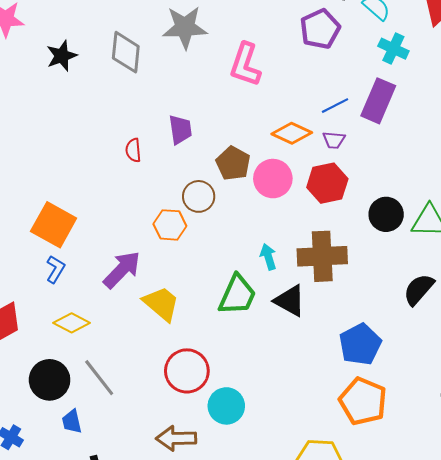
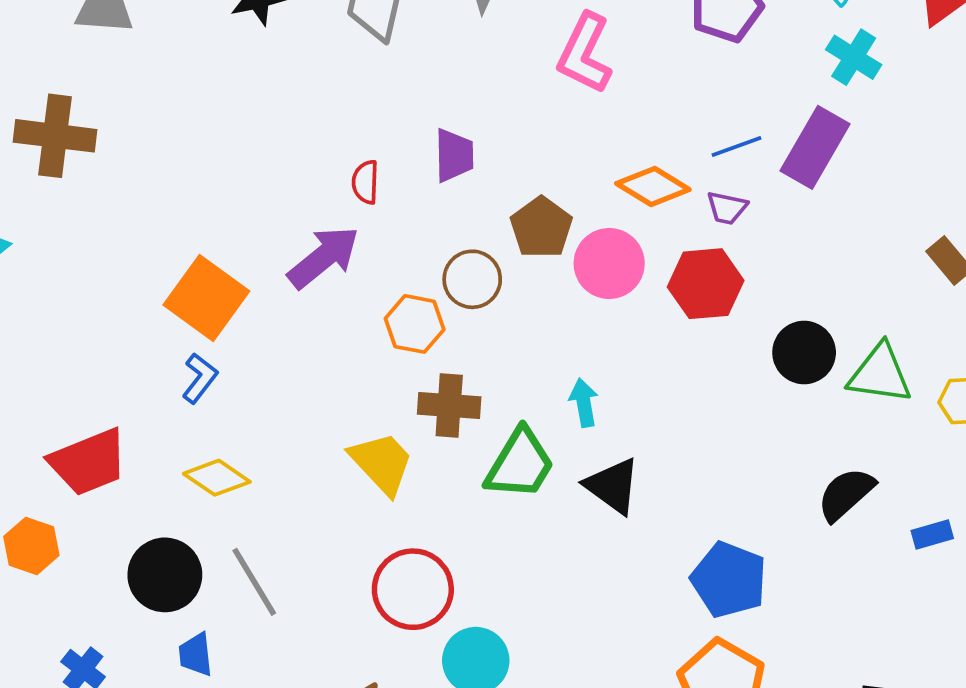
brown cross: (322, 256) -> (449, 405), moved, size x0.7
purple arrow: (122, 270) -> (324, 257), moved
blue pentagon: (360, 344) -> (729, 580), turned -30

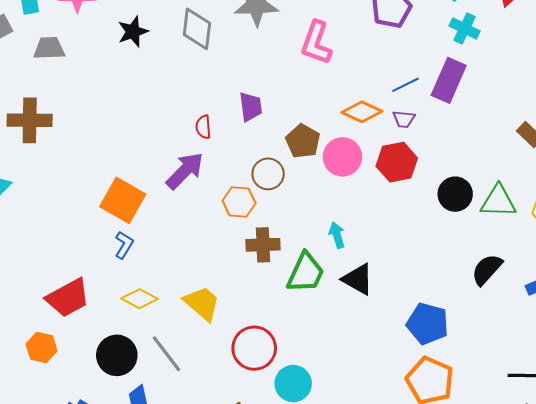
yellow trapezoid: (382, 463) -> (202, 303), moved

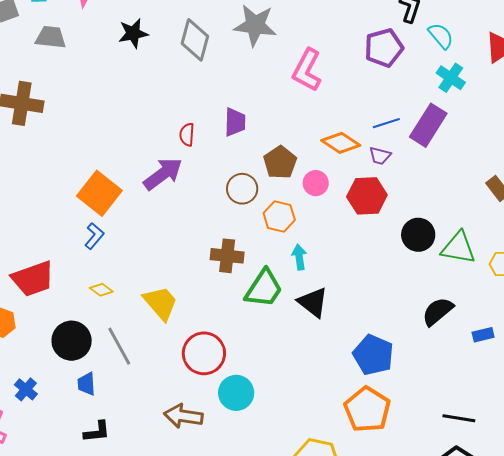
pink circle: (342, 157) -> (316, 183), size x0.7
orange hexagon: (239, 202) -> (279, 217), moved
yellow diamond: (140, 299) -> (101, 290), size x0.7

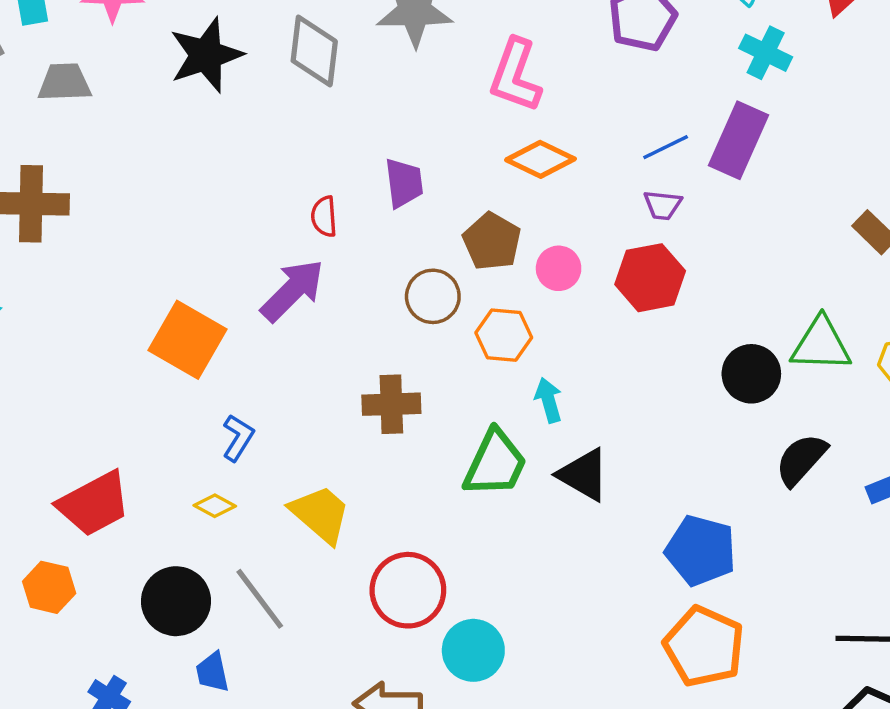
black star: (133, 33) -> (206, 55), size x1.4
orange diamond: (341, 143) -> (540, 159), moved
black circle: (418, 235) -> (751, 374), moved
blue L-shape: (94, 236) -> (238, 438), moved
brown cross: (227, 256) -> (391, 404), moved

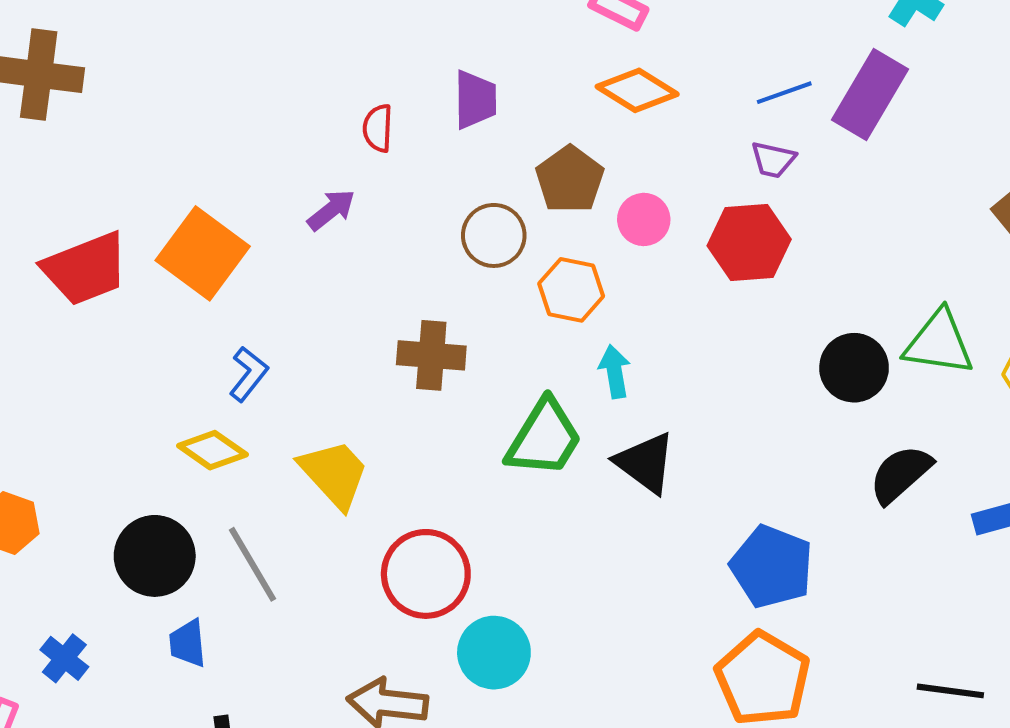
purple arrow: (292, 290) -> (331, 210), size x0.6
red trapezoid: (94, 504) -> (85, 269), moved
yellow diamond: (215, 506) -> (212, 450), size x1.4

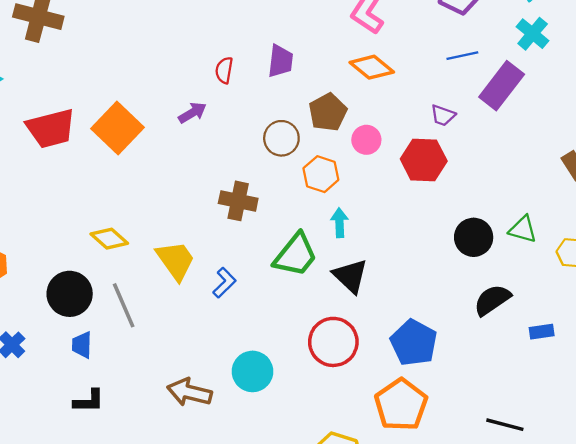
blue line: (784, 93) -> (462, 56), moved
green triangle: (939, 343) -> (523, 229), size x0.7
blue L-shape: (249, 374) -> (224, 283), moved
red circle: (426, 574) -> (333, 342), moved

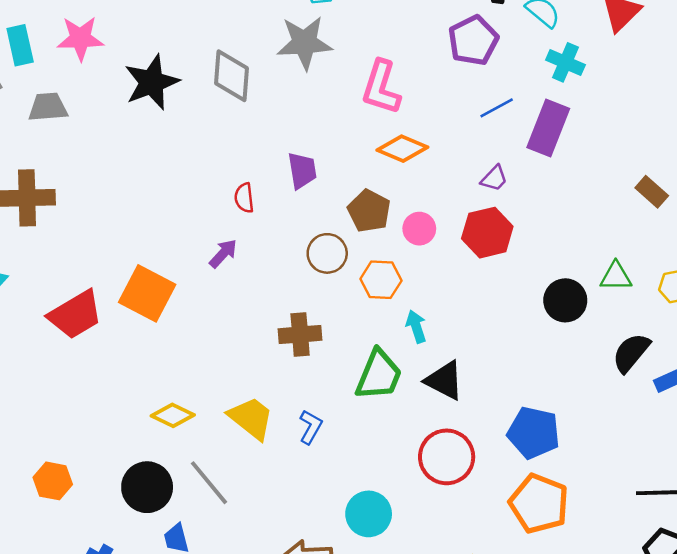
purple trapezoid: (443, 115) -> (494, 178), turned -50
black semicircle: (492, 300) -> (631, 353), moved

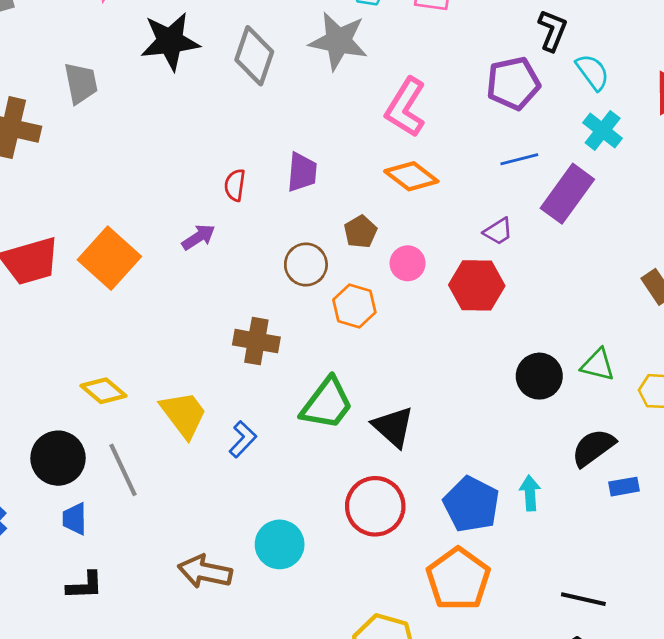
gray trapezoid: (48, 107) -> (81, 83), moved, turned 69
brown pentagon: (369, 211) -> (360, 232), size x0.7
cyan arrow: (416, 326) -> (530, 493), moved

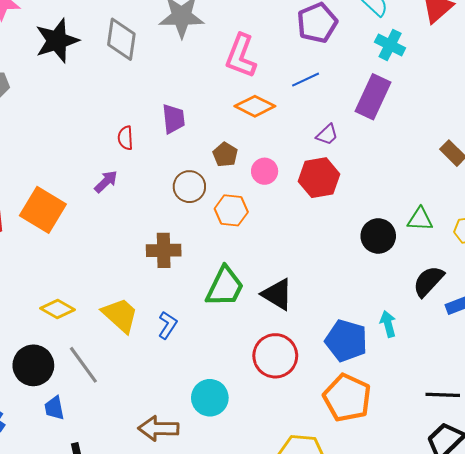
blue line: (519, 159) -> (306, 80), moved

